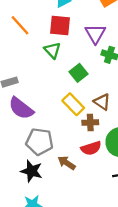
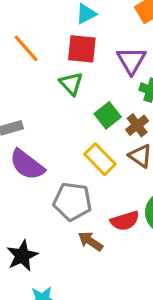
brown cross: (90, 123) -> (137, 125), moved, turned -35
gray pentagon: (40, 142) -> (72, 201), moved
black star: (32, 171) -> (22, 256), moved, turned 30

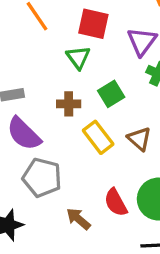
brown cross: (137, 125) -> (69, 104), moved, turned 30
gray pentagon: (72, 201) -> (42, 178), moved
red semicircle: (125, 221) -> (116, 202), turned 72

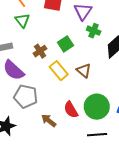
green triangle: (78, 57) -> (22, 20), moved
brown cross: (69, 104) -> (40, 51), turned -32

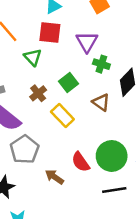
green triangle: (22, 20) -> (33, 57), moved
brown triangle: (84, 71) -> (101, 102), moved
gray pentagon: (26, 96) -> (25, 149), turned 30

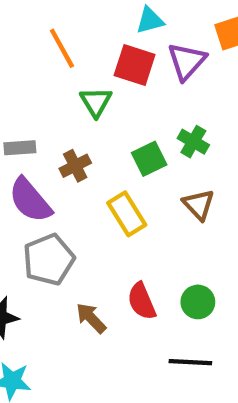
purple triangle: (87, 42) -> (187, 61), moved
green cross: (101, 64) -> (193, 142), moved
brown cross: (38, 93) -> (75, 166), moved
green circle: (112, 156) -> (198, 302), size x0.6

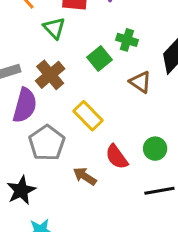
brown cross: (75, 166) -> (50, 75), size x1.4
purple semicircle: (30, 200) -> (25, 105), turned -112
yellow rectangle: (127, 214) -> (88, 116), moved

